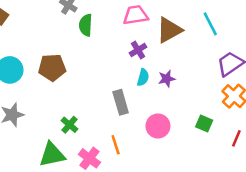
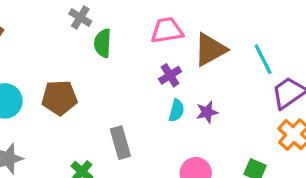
cyan line: (210, 24) -> (263, 59), moved
gray rectangle: (121, 102) -> (120, 143), moved

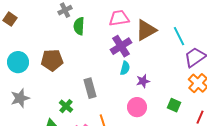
gray cross: (80, 18) -> (65, 10), turned 32
purple cross: (170, 75) -> (121, 46), size x1.5
purple star: (207, 112) -> (143, 81), moved

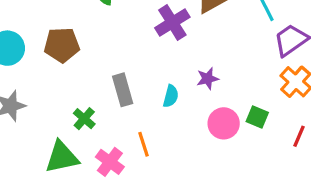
cyan semicircle: (125, 68) -> (171, 96), moved
pink circle: (137, 107) -> (224, 123), moved

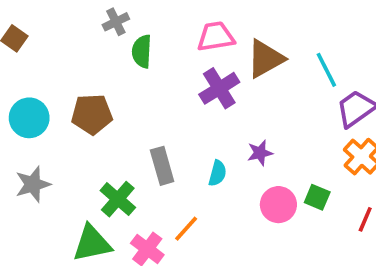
green cross: (84, 119) -> (118, 199), size x1.4
orange line: (143, 144) -> (186, 229), turned 60

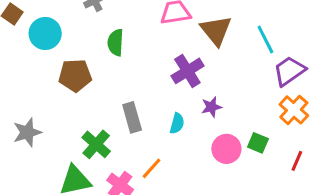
green semicircle: (142, 51) -> (116, 42), moved
brown triangle: (265, 59) -> (216, 30), turned -40
purple cross: (219, 88) -> (187, 71), moved
cyan circle: (29, 118) -> (45, 33), moved

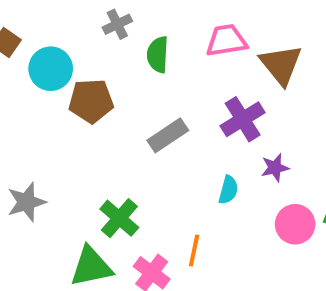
green semicircle: (116, 42) -> (158, 55), moved
brown pentagon: (75, 75) -> (91, 101), moved
gray rectangle: (132, 117) -> (168, 135), moved, turned 72
orange line: (152, 168) -> (194, 251), turned -30

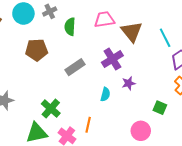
cyan circle: (51, 69) -> (23, 13), moved
pink circle: (295, 224) -> (141, 131), moved

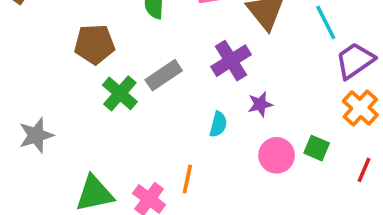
green cross: (51, 109) -> (120, 93), moved
pink circle: (141, 131) -> (277, 155), moved

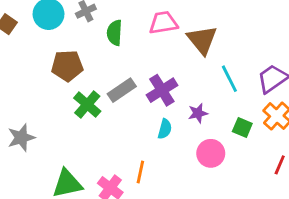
cyan line: (326, 22) -> (229, 79), moved
purple cross: (231, 61) -> (162, 90), moved
green square: (317, 148) -> (242, 128), moved

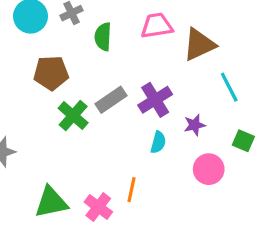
brown triangle: (202, 40) -> (199, 45), turned 44

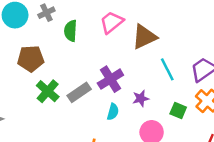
pink trapezoid: (157, 26) -> (112, 22), turned -30
gray rectangle: (111, 100) -> (79, 92), moved

